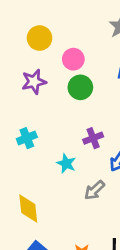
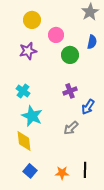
green circle: (80, 87) -> (70, 55), moved
cyan cross: (27, 138) -> (23, 91), turned -32
cyan star: (66, 163) -> (32, 116), moved, size x1.5

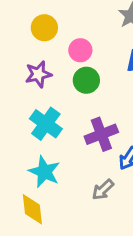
green circle: (70, 55) -> (86, 80), moved
cyan cross: (23, 91) -> (46, 124), moved, size x1.5
purple cross: (70, 91) -> (101, 134), size x1.5

